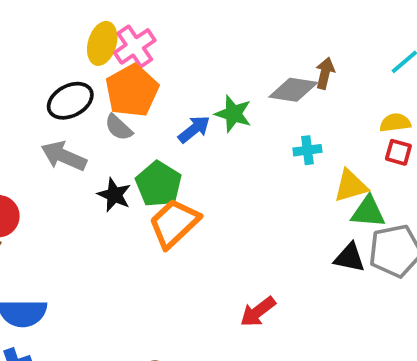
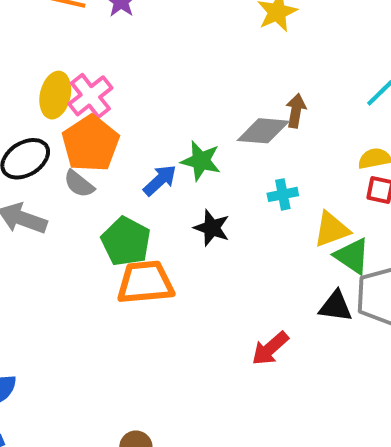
black star: (114, 195) -> (212, 228), moved
green triangle: (368, 212) -> (352, 256), turned 33
orange trapezoid: (174, 223) -> (145, 282), turned 42
red arrow: (258, 312) -> (270, 348), moved

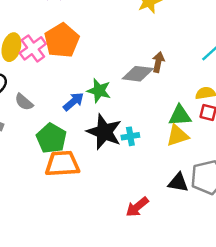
orange pentagon: (91, 143) -> (62, 40), moved
cyan cross: (283, 194) -> (130, 136), moved
black star: (212, 228) -> (104, 132), size x1.6
green triangle: (352, 256) -> (180, 115), moved, turned -40

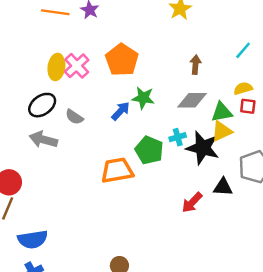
orange pentagon: (62, 40) -> (122, 60), moved
gray diamond: (138, 74) -> (192, 100), moved
black star: (104, 132) -> (203, 148), moved
green pentagon: (51, 138) -> (149, 150), moved
black triangle: (178, 183) -> (223, 187), moved

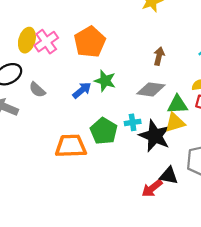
red arrow: (192, 203) -> (152, 188), moved

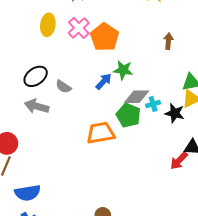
yellow ellipse: (27, 40) -> (48, 25), moved
pink cross: (46, 42) -> (79, 28), moved
gray diamond: (151, 89) -> (137, 97), moved
black star: (155, 136) -> (175, 113), size x0.7

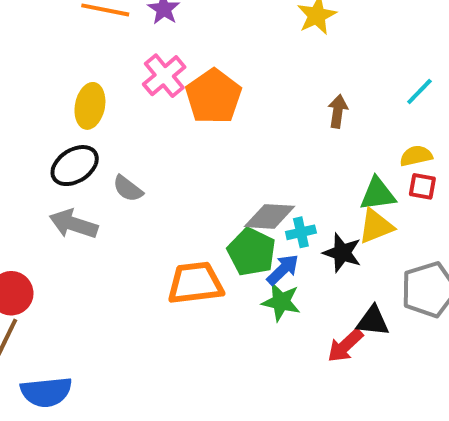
yellow ellipse: (48, 25) -> (90, 106), moved
green star: (123, 70) -> (281, 302), moved
blue arrow: (104, 81) -> (283, 270), moved

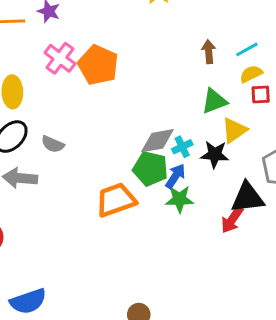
cyan line: (419, 91) -> (247, 49), moved, turned 30
brown arrow: (338, 111) -> (209, 52), moved
green triangle: (378, 194) -> (214, 101), moved
black triangle: (373, 321) -> (247, 198), size x1.4

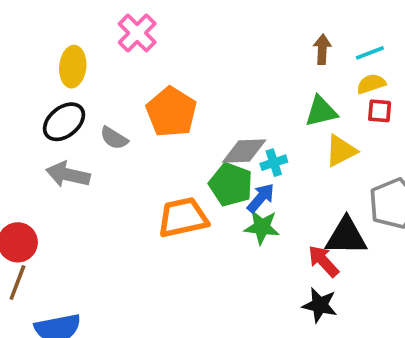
orange pentagon: (98, 65) -> (171, 112), moved
black star: (215, 154) -> (320, 305), moved
red arrow: (232, 220) -> (323, 261), turned 96

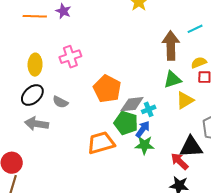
pink cross: (137, 33) -> (70, 57), moved, turned 30
brown arrow: (322, 49) -> (171, 46), size x1.8
cyan line: (370, 53) -> (195, 29), moved
orange pentagon: (171, 112) -> (107, 89), moved

